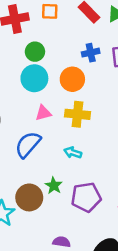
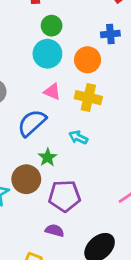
pink triangle: (43, 113) -> (52, 92), turned 30
green star: (54, 186) -> (48, 157), moved
purple pentagon: (86, 197) -> (64, 196), moved

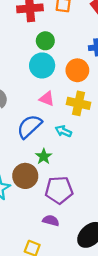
cyan arrow: (78, 137) -> (63, 131), moved

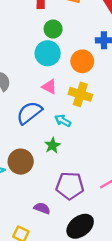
green star: (44, 156) -> (52, 145), moved
purple pentagon: (59, 190) -> (70, 186), moved

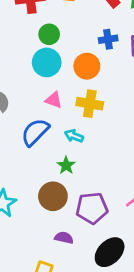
brown circle: (21, 162) -> (53, 196), moved

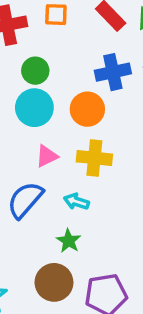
blue cross: (108, 39) -> (113, 72), size x1.4
pink triangle: (54, 100) -> (47, 156), turned -42

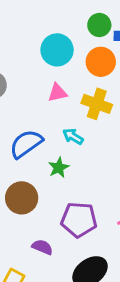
green circle: (35, 71) -> (99, 25), moved
blue semicircle: (25, 200) -> (26, 144), moved
brown circle: (54, 282) -> (22, 198), moved

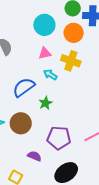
cyan arrow: (73, 136) -> (50, 75), moved

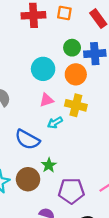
cyan arrow: (50, 75) -> (55, 123), turned -56
blue semicircle: (24, 87) -> (27, 140), turned -110
green star: (45, 103) -> (49, 165), moved

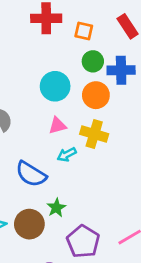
orange square: (64, 13) -> (84, 31), moved
purple pentagon: (71, 191) -> (83, 241), turned 30

